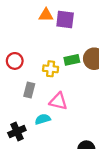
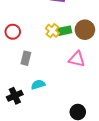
yellow cross: (51, 69) -> (52, 31), moved, turned 32
pink triangle: (58, 101) -> (77, 59), moved

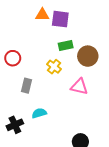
yellow cross: (52, 31) -> (54, 67), moved
green rectangle: (65, 31) -> (66, 45), moved

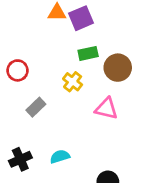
purple square: (60, 19) -> (81, 18), turned -30
gray rectangle: (26, 86) -> (36, 107), turned 32
cyan semicircle: (39, 113) -> (60, 156), moved

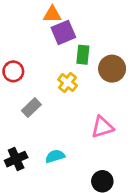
purple square: (81, 18) -> (63, 32), moved
green rectangle: (88, 53) -> (83, 55), turned -72
pink triangle: (106, 109) -> (102, 127), moved, turned -30

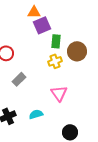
yellow cross: (68, 83) -> (55, 61), moved, turned 32
pink triangle: (102, 127) -> (59, 93), moved, turned -48

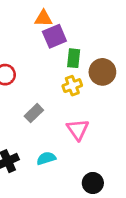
gray rectangle: (19, 79) -> (34, 113), moved

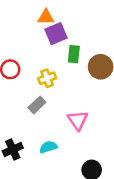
yellow cross: (72, 86) -> (47, 78), moved

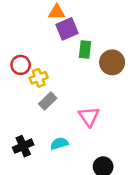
yellow cross: (47, 78) -> (39, 78), moved

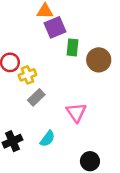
cyan semicircle: (59, 144) -> (47, 139), turned 144

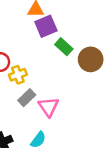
green rectangle: (72, 47) -> (64, 47), turned -54
pink triangle: (76, 112) -> (48, 107), moved

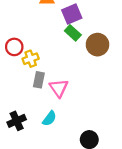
purple square: (46, 26) -> (72, 14), moved
gray rectangle: (27, 98) -> (39, 80), turned -35

